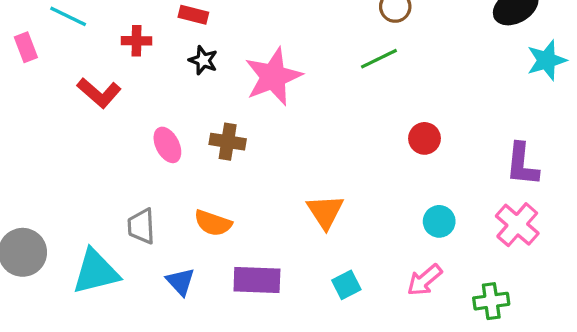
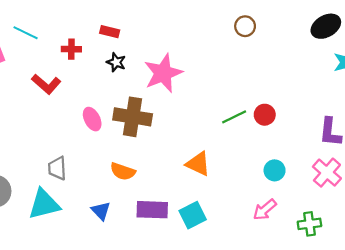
green line: (379, 59) -> (234, 117), moved
brown cross: (228, 142) -> (133, 117), size x1.6
orange triangle: (325, 212) -> (198, 164), turned -32
gray trapezoid: (141, 226) -> (57, 168), moved
cyan square: (346, 285) -> (193, 215), moved, size x1.4

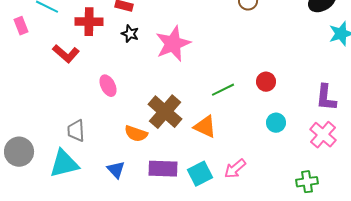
red cross: (71, 49) -> (89, 22), size x1.5
brown cross: (133, 117) -> (165, 112), moved, turned 32
green line: (234, 117) -> (223, 90), moved
cyan circle: (275, 170) -> (276, 123), moved
pink arrow: (265, 210) -> (235, 169), moved

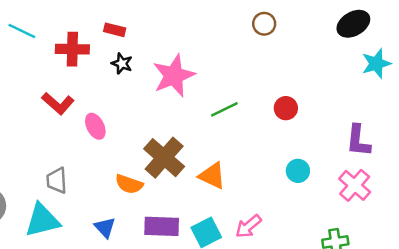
red L-shape: (66, 54) -> (58, 103), moved
red circle: (266, 82) -> (286, 108), moved
green line: (223, 90) -> (224, 109), moved

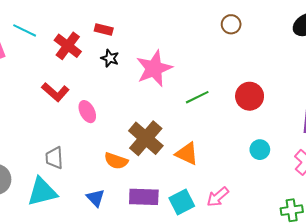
red cross: (72, 49) -> (68, 46), turned 36
red circle: (286, 108) -> (250, 96), size x1.4

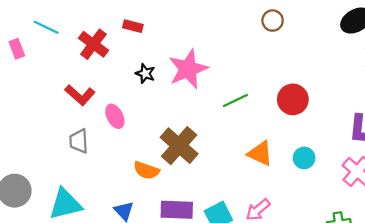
black star: (110, 58) -> (145, 73), moved
orange triangle: (187, 154) -> (260, 153), moved
gray trapezoid: (54, 158) -> (79, 141), moved

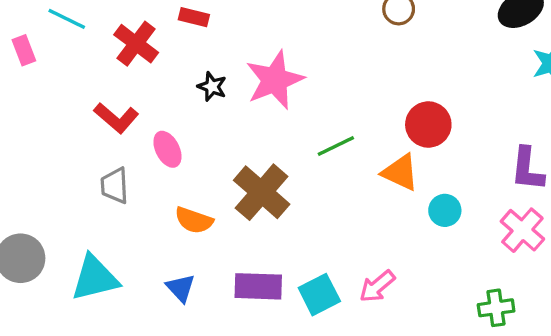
green line: (235, 101) -> (336, 146), moved
orange triangle: (260, 153) -> (400, 172), moved
orange semicircle: (146, 170) -> (194, 220), moved

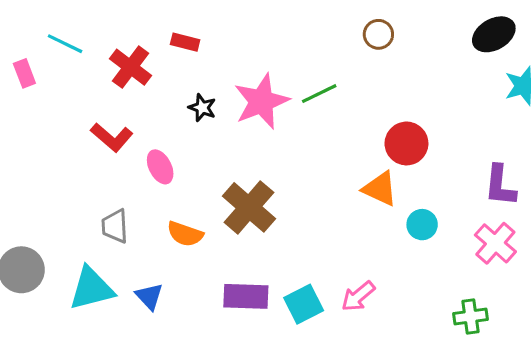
green line: (336, 146) -> (319, 94), moved
gray trapezoid: (115, 186) -> (115, 226), moved
blue triangle: (181, 288) -> (149, 296), moved

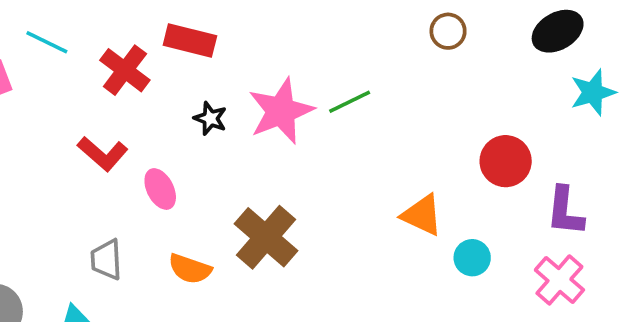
brown circle: (378, 34) -> (448, 31), moved
red rectangle: (185, 42) -> (190, 40), size x1.5
red circle: (406, 143) -> (506, 161), moved

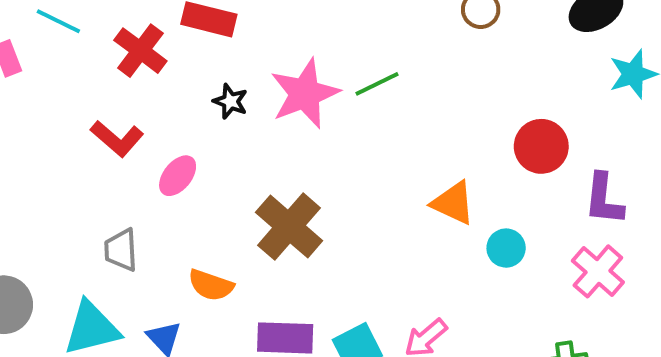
pink ellipse: (160, 189) -> (178, 176), turned 66
orange semicircle: (190, 269) -> (211, 285), moved

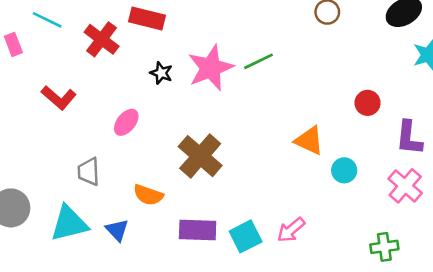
red L-shape: (117, 139) -> (59, 98), moved
red circle: (541, 146) -> (368, 103), size x0.7

